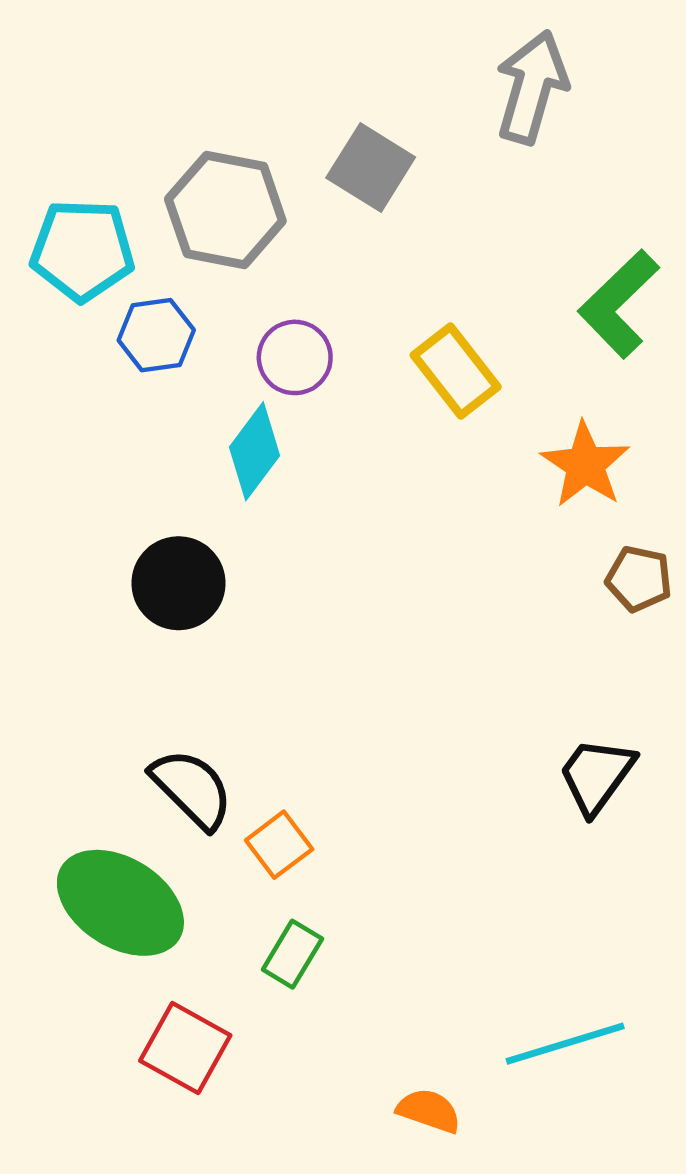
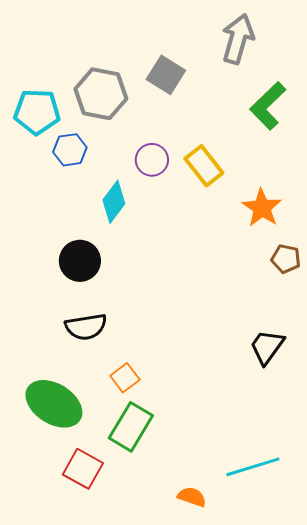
green L-shape: (619, 304) -> (268, 106), moved
purple circle: (295, 357) -> (152, 160), moved
black semicircle: (192, 789) -> (86, 327), moved, turned 126
green rectangle: (292, 954) -> (131, 427), size x1.6

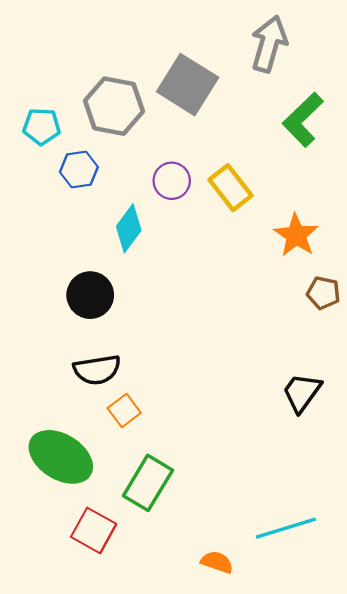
gray square: (166, 75) -> (188, 85), size x1.4
cyan pentagon: (37, 112) -> (42, 126), size x0.7
orange square: (125, 378) -> (124, 410), moved

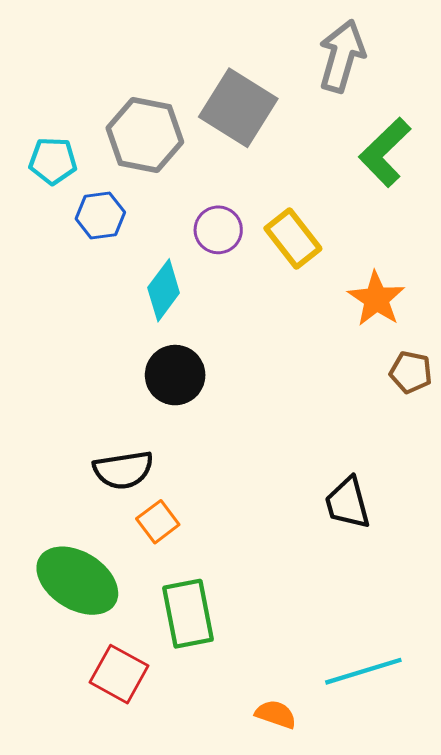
black circle: (90, 295) -> (175, 375), moved
black trapezoid: (302, 392) -> (348, 503), moved, turned -51
green rectangle: (148, 483) -> (188, 614), turned -42

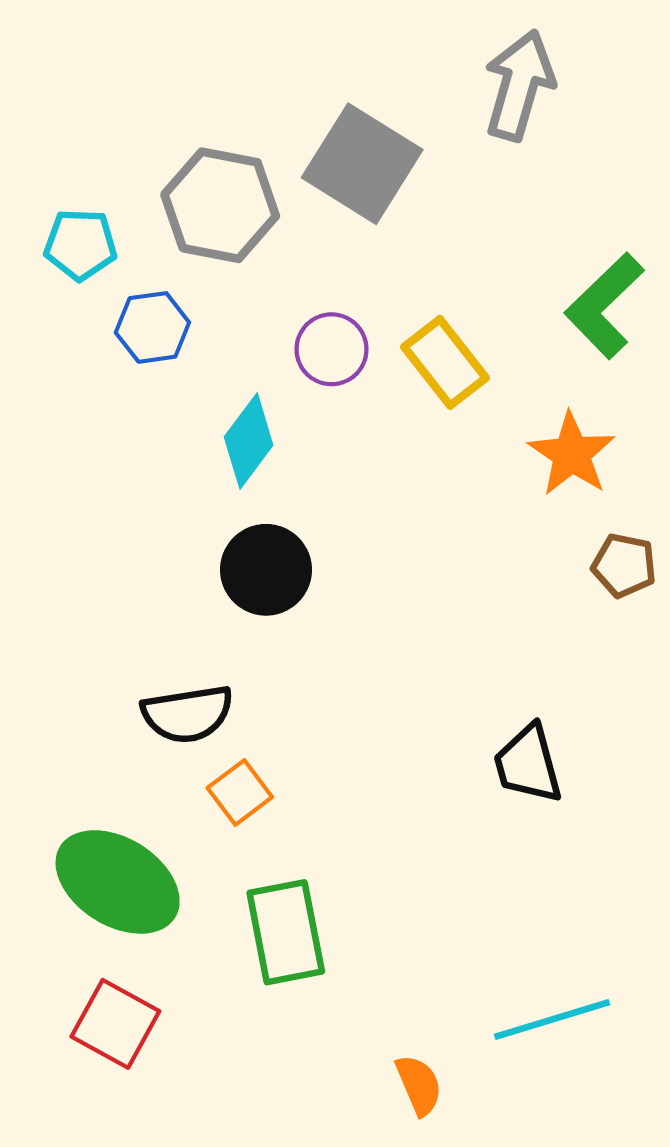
green L-shape: (385, 152) -> (604, 306), moved
red square: (119, 674) -> (115, 1024), moved
orange semicircle: (276, 714) -> (419, 1085), turned 48

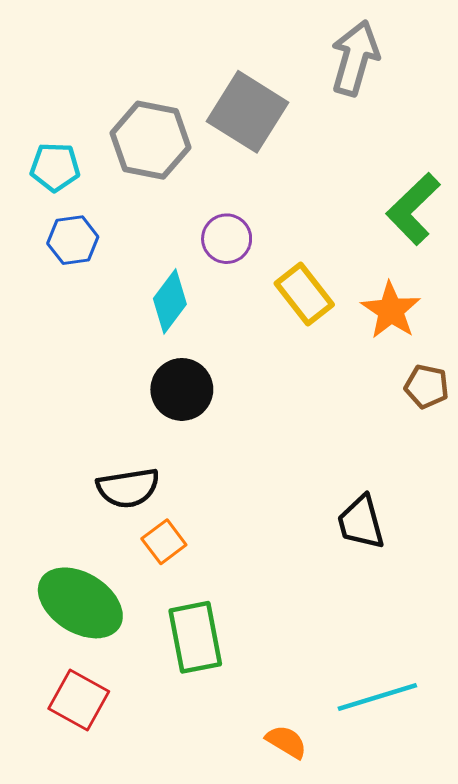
blue hexagon: (152, 327) -> (73, 240), moved
yellow rectangle: (445, 362) -> (304, 294), moved
orange semicircle: (419, 1085) -> (286, 742), turned -36

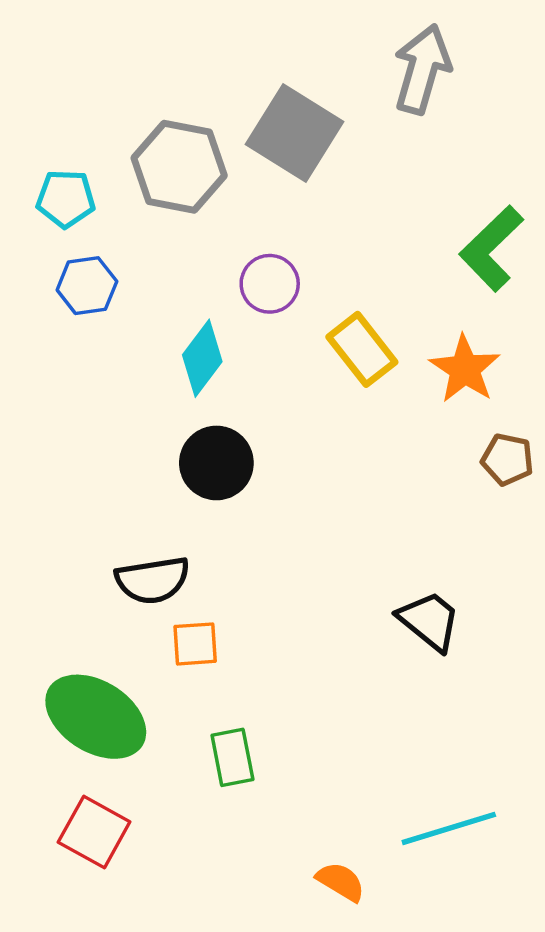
black trapezoid: (361, 522) -> (429, 621), turned 144
orange square: (164, 542) -> (195, 644), turned 33
green rectangle: (195, 637) -> (232, 757), size x0.7

